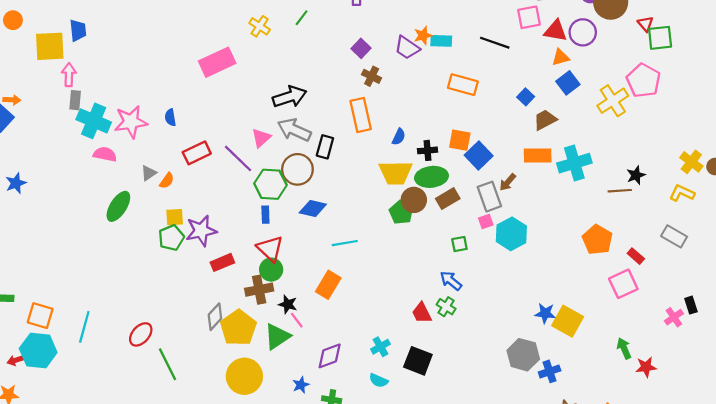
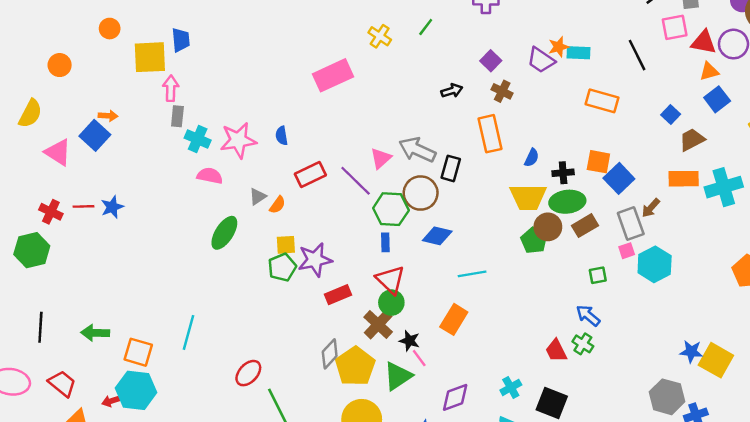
black line: (495, 43) -> (637, 55), turned 44
black arrow: (290, 97) -> (452, 91), moved, size x0.6
cyan cross: (94, 121) -> (198, 139), size x0.7
brown cross: (259, 290) -> (378, 325), turned -36
cyan line: (84, 327) -> (189, 332), moved

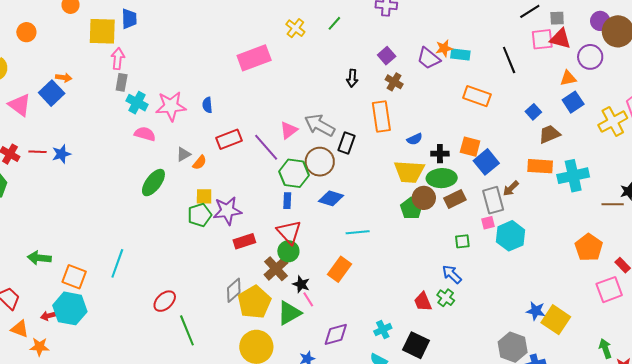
red triangle: (704, 42) -> (560, 39), moved
black arrow: (452, 91) -> (352, 78), turned 108
blue semicircle: (532, 158) -> (415, 139), turned 35

